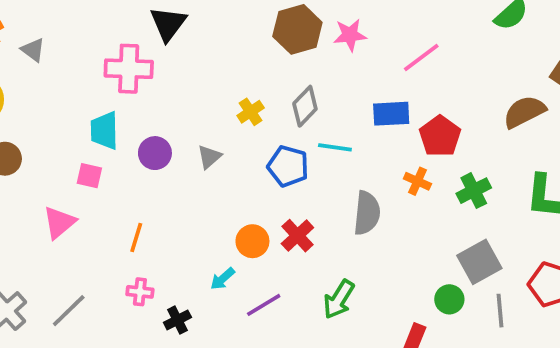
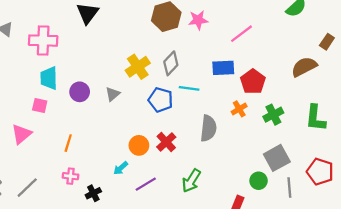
pink cross: (129, 69) -> (43, 41), moved
yellow cross: (251, 112) -> (138, 67), size x1.5
orange cross: (417, 181) -> (239, 109), turned 35

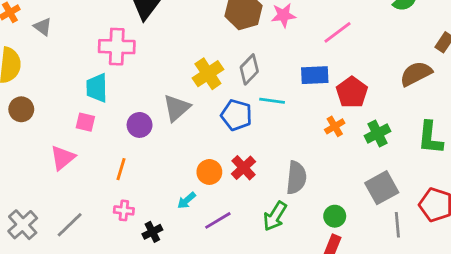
pink cross: (43, 41) -> (117, 47), moved
purple circle: (80, 92) -> (140, 125), moved
gray triangle: (113, 94) -> (177, 108), size x1.5
gray semicircle: (208, 128) -> (296, 178), moved
green circle: (259, 181) -> (335, 216), moved

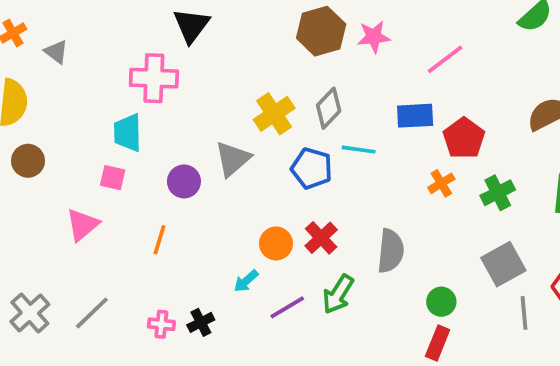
pink cross: (124, 210) -> (161, 324), moved
green arrow: (275, 216) -> (338, 294), moved

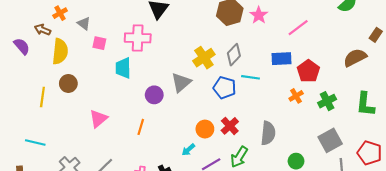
pink star: (374, 37) -> (259, 15), turned -30
pink square: (113, 178) -> (99, 43), moved

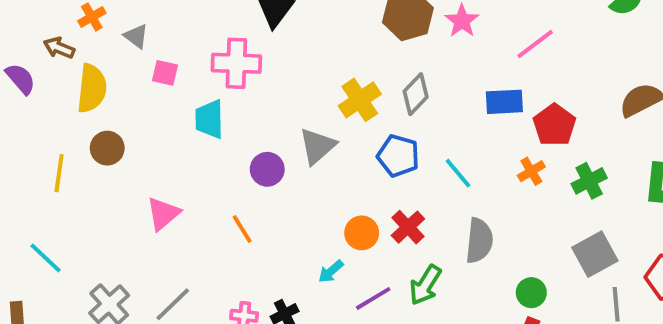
cyan line: (250, 77) -> (458, 173), moved, turned 42
orange line: (141, 127) -> (242, 229), turned -49
cyan line: (35, 142) -> (46, 258), turned 30

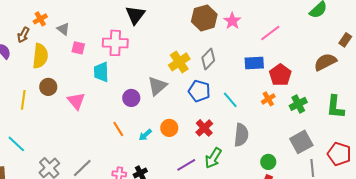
brown arrow: (59, 48) -> (23, 35), turned -84
pink triangle: (163, 214) -> (76, 101), moved, turned -30
orange circle: (362, 233) -> (169, 128), moved
cyan arrow: (331, 271) -> (145, 135), moved

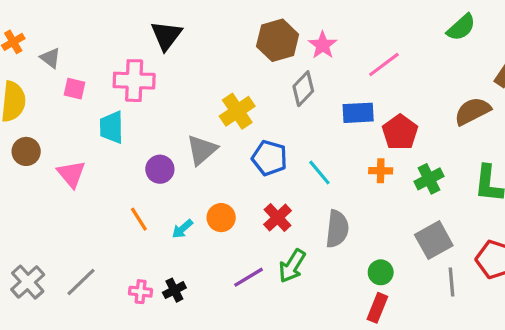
gray diamond: (208, 59) -> (303, 89), moved
orange cross: (268, 99) -> (381, 171), turned 32

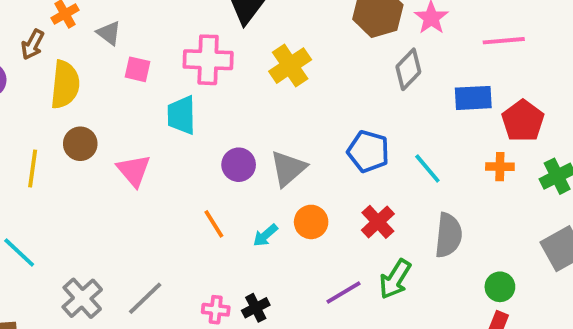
pink line: (384, 64) -> (504, 41), turned 32
yellow cross: (237, 111) -> (290, 66), moved
gray triangle: (202, 150) -> (288, 169), moved

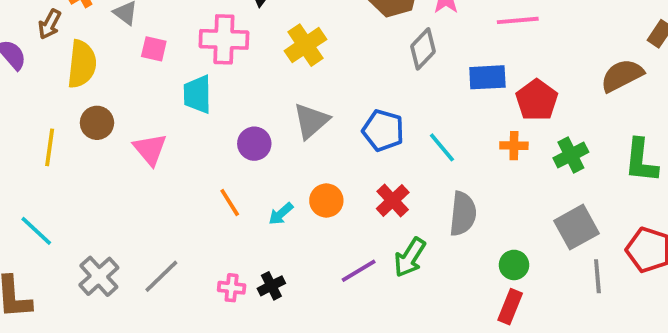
gray triangle: (288, 169) -> (311, 121), moved

